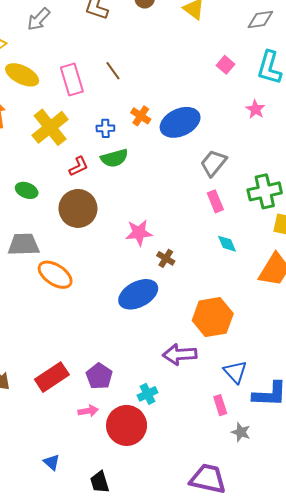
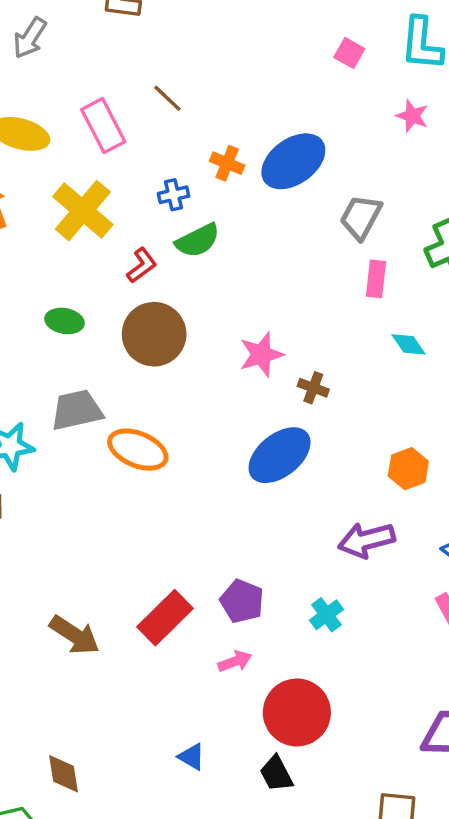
pink rectangle: (215, 201) -> (376, 279), turned 40
orange hexagon: (213, 317) -> (408, 469), size x0.6
red circle: (127, 425) -> (297, 712), moved

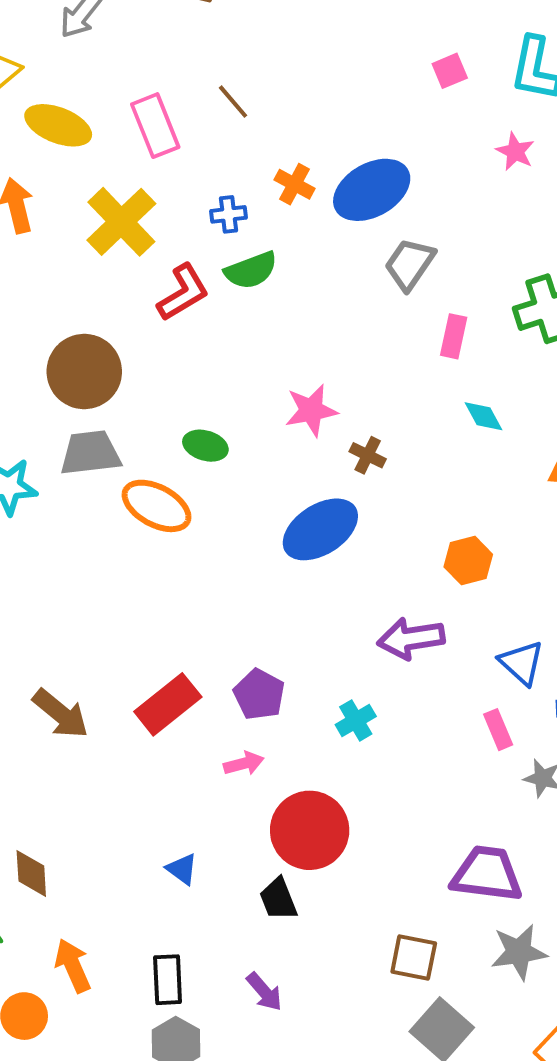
pink square: (349, 53) -> (450, 71), turned 32
gray trapezoid: (361, 217) -> (410, 264), moved
red L-shape: (142, 265) -> (183, 293), size x1.4
green ellipse: (65, 321) -> (205, 446), moved
brown circle: (154, 334) -> (84, 372), moved

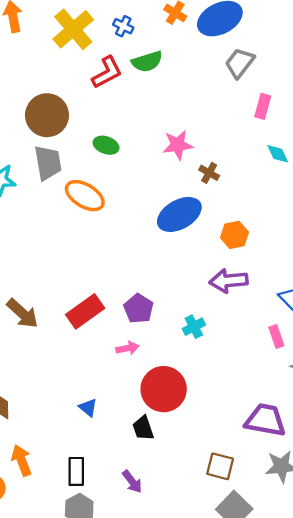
blue cross: (228, 214) -> (123, 26), moved, turned 30
green ellipse: (205, 446) -> (106, 145), moved
gray trapezoid: (90, 453) -> (48, 163), turned 84
orange hexagon: (468, 561) -> (234, 235), moved

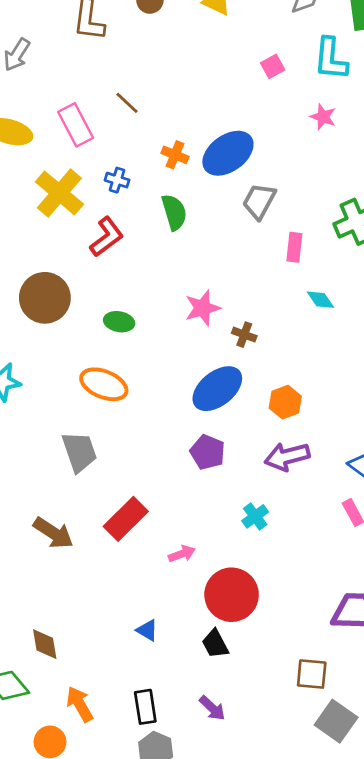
green semicircle: (147, 62) -> (174, 212), moved, turned -80
gray trapezoid: (48, 163) -> (79, 452), moved
purple pentagon: (139, 309) -> (208, 452), moved

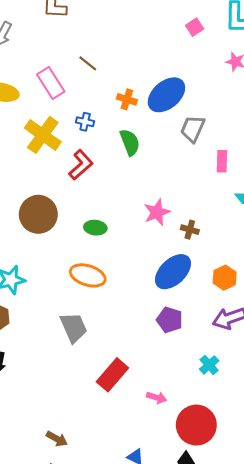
brown arrow: (53, 533) -> (57, 439), moved, size x0.7
pink arrow: (182, 554) -> (157, 397), turned 42

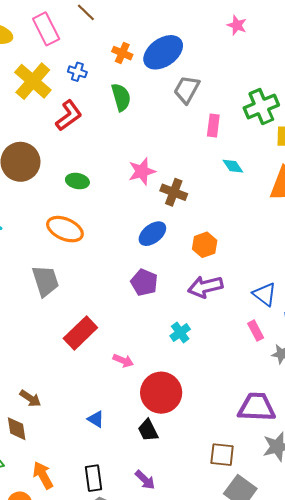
brown cross: (190, 230) -> (174, 192), size x1.4
blue ellipse: (173, 272) -> (152, 234), size x0.7
brown arrow: (57, 439) -> (30, 398), moved

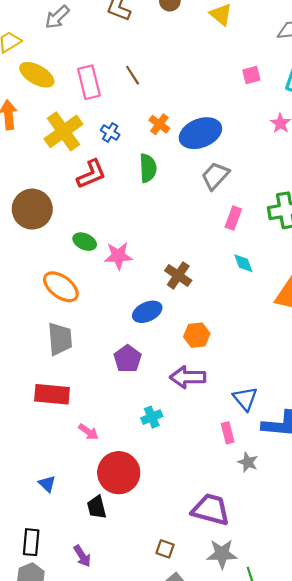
pink star: (142, 171) -> (118, 256), moved
gray trapezoid: (45, 281) -> (60, 339), moved
red rectangle: (80, 333) -> (52, 394), turned 36
brown square: (222, 455) -> (165, 549), size x0.7

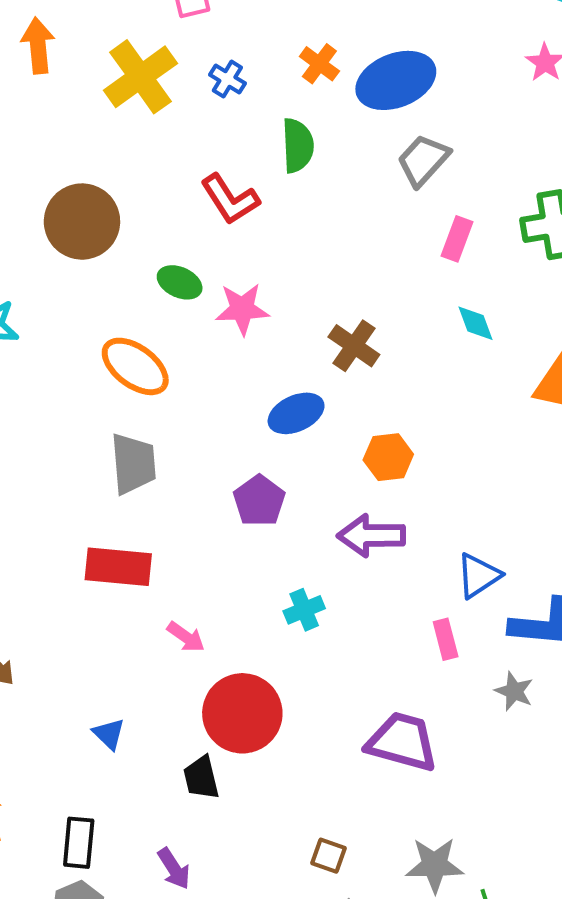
red L-shape: (91, 174) -> (230, 199), moved, turned 80
blue triangle: (245, 399) -> (478, 576), turned 36
gray star: (248, 462) -> (514, 691), moved
purple trapezoid: (211, 510) -> (402, 742), moved

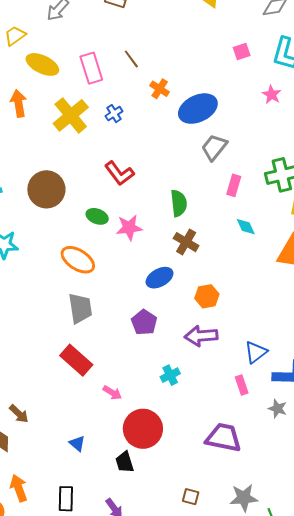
orange cross: (319, 64) -> (160, 89), moved
blue cross: (227, 79) -> (114, 114), turned 30
green semicircle: (298, 145) -> (179, 203), moved
red rectangle: (118, 567) -> (76, 360), turned 40

